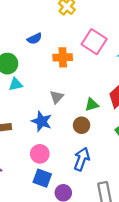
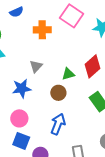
blue star: (42, 121) -> (22, 88), turned -30

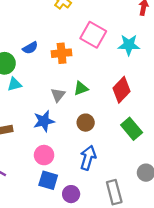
blue semicircle: (17, 12) -> (30, 48), moved
green triangle: (68, 74) -> (81, 88), moved

